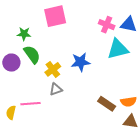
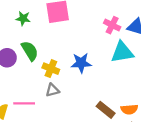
green star: (24, 34) -> (23, 18), moved
yellow cross: (53, 69) -> (51, 69), turned -35

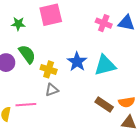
cyan triangle: (122, 52) -> (105, 65), moved
blue star: (81, 63) -> (77, 62), turned -30

